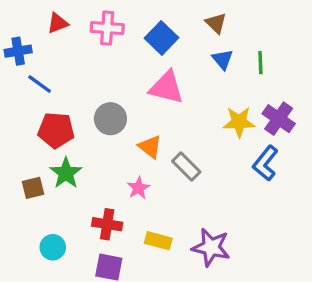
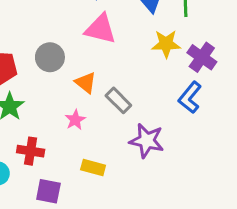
yellow star: (239, 122) -> (166, 44), moved
red cross: (107, 224) -> (31, 151), moved
purple star: (211, 247) -> (147, 141), moved

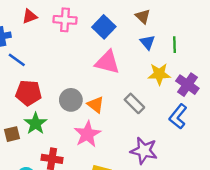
gray circle: (50, 57) -> (71, 100), moved
gray rectangle: (118, 100) -> (134, 103), moved
pink star: (75, 120) -> (87, 134), size x1.6

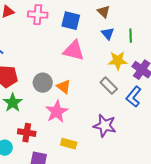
blue square: (104, 27) -> (71, 21), turned -30
gray rectangle: (134, 103) -> (109, 86), moved

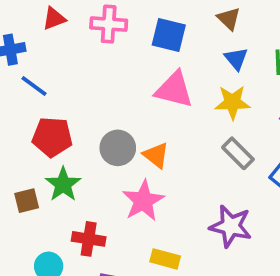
yellow star: (118, 61) -> (232, 102), moved

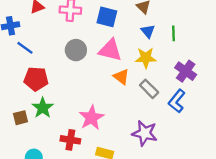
gray circle: (118, 148) -> (76, 50), moved
orange triangle: (156, 155) -> (121, 77), moved
red cross: (89, 239) -> (70, 140), moved

